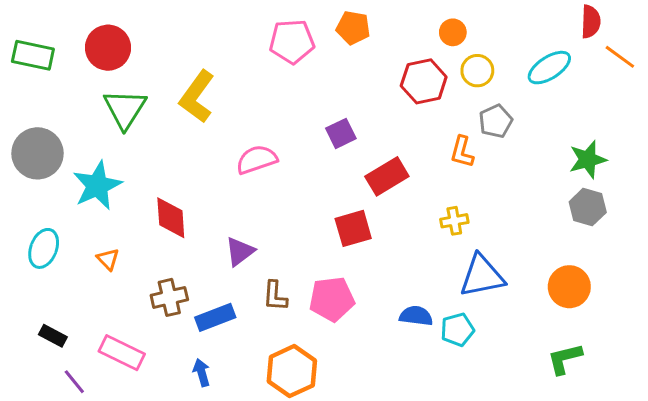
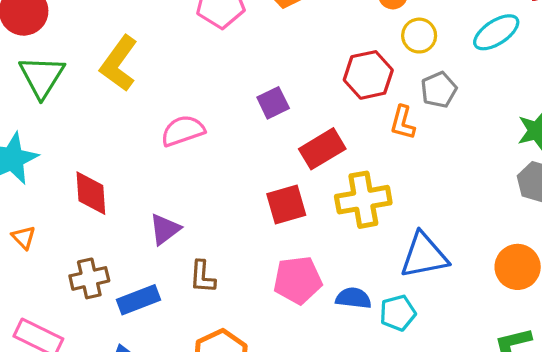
red hexagon: (424, 81) -> (368, 75), moved
yellow cross: (454, 221) -> (363, 200), moved, size x1.8
pink pentagon: (332, 299) -> (298, 280), moved

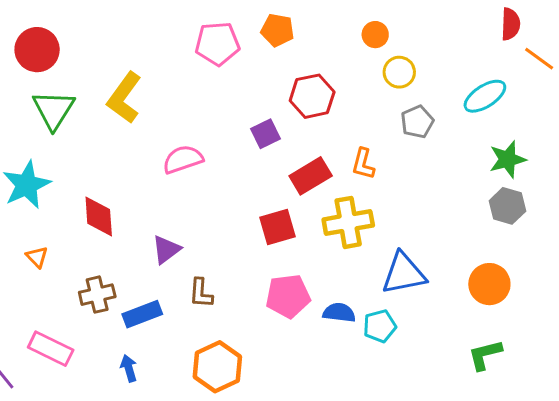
cyan ellipse: (496, 32) -> (485, 96), moved
red hexagon: (368, 75) -> (312, 96), moved
orange L-shape: (403, 123) -> (363, 164), moved

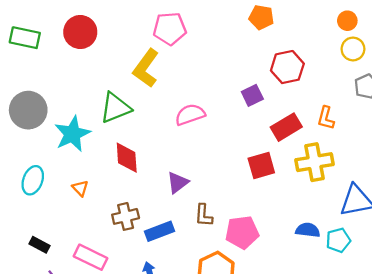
orange circle: (375, 35) -> (347, 21), moved
pink pentagon: (217, 44) -> (170, 29), moved
green triangle: (54, 110) -> (115, 108), moved, turned 36
pink pentagon: (288, 296) -> (242, 232), moved

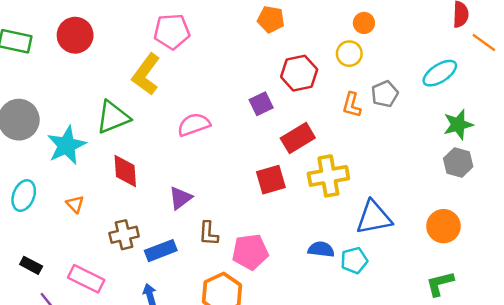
yellow circle: (353, 49) -> (349, 54), moved
orange L-shape: (326, 118) -> (352, 105), moved

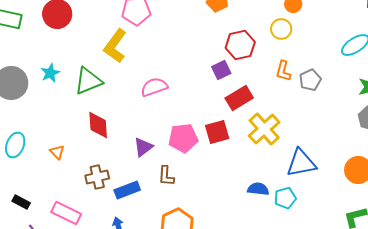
gray pentagon: (385, 94) -> (310, 80), moved
purple square: (261, 104) -> (221, 70), moved
cyan star: (67, 145) -> (50, 73), moved, size x0.6
yellow cross: (328, 176) -> (264, 129), turned -32
pink pentagon: (250, 252) -> (183, 138), moved

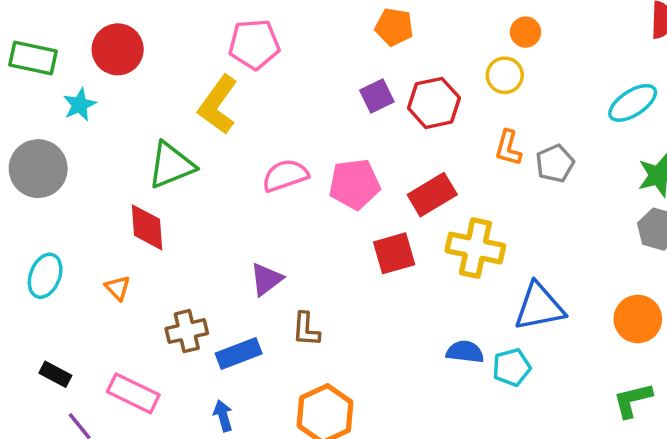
purple square: (221, 70) -> (377, 96), moved
cyan star: (50, 73) -> (80, 105), moved
red diamond: (98, 125) -> (147, 227), moved
yellow cross: (264, 129) -> (475, 248), turned -36
pink pentagon: (183, 138) -> (354, 184), moved

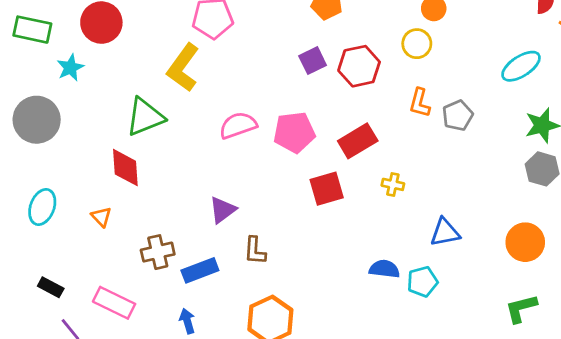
yellow cross: (475, 248) -> (393, 184), size x0.5
blue triangle: (539, 307) -> (445, 232), size x0.7

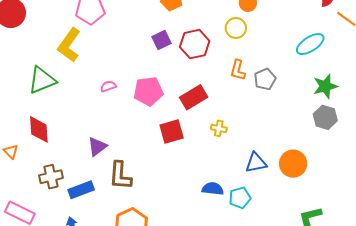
pink semicircle: (238, 125) -> (108, 86), size x0.6
red diamond: (125, 168) -> (39, 129), moved
orange circle: (525, 242) -> (293, 164), moved
brown L-shape: (255, 251) -> (120, 176), size x1.4

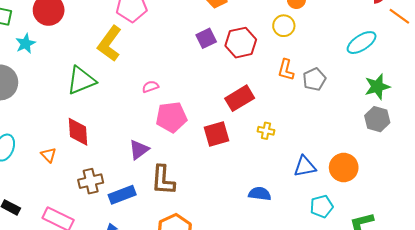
pink pentagon: (148, 91) -> (171, 117), moved
cyan pentagon: (240, 198) -> (322, 206), moved

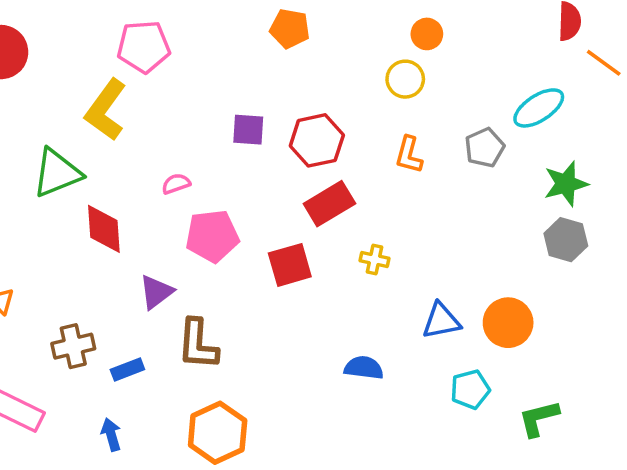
purple square: (206, 38) -> (248, 130), moved, turned 30
red hexagon: (241, 43) -> (317, 140), moved
gray pentagon: (314, 79) -> (485, 148), moved
red diamond: (78, 132) -> (104, 229), moved
blue rectangle: (122, 195) -> (127, 370), size x0.7

